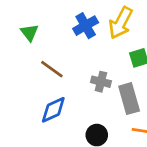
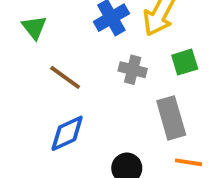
gray cross: (101, 82) -> (133, 70), moved

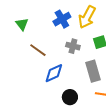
blue diamond: (67, 133) -> (54, 73), moved

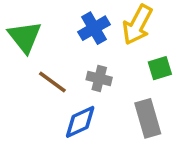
green triangle: (22, 24) -> (25, 37), size x1.5
gray cross: (73, 46) -> (99, 79), moved

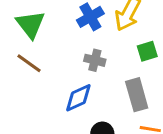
brown line: (52, 82) -> (29, 63), moved

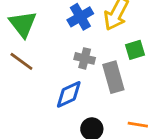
gray rectangle: (137, 95) -> (113, 77), moved

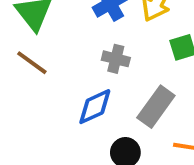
gray rectangle: (113, 77) -> (156, 107), moved, turned 52

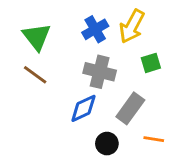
gray cross: (116, 59) -> (100, 72), size x1.5

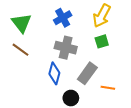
yellow arrow: (132, 26) -> (102, 16), moved
blue diamond: (83, 108) -> (54, 73), turned -50
orange line: (154, 139) -> (108, 88), moved

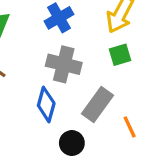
orange line: (108, 88) -> (130, 127), turned 56

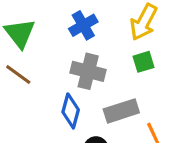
gray rectangle: (98, 104) -> (121, 111), turned 36

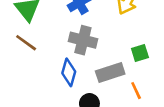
green square: (144, 62) -> (140, 53), moved

